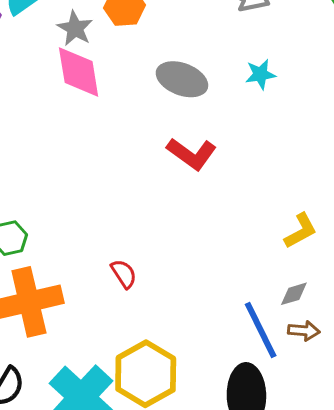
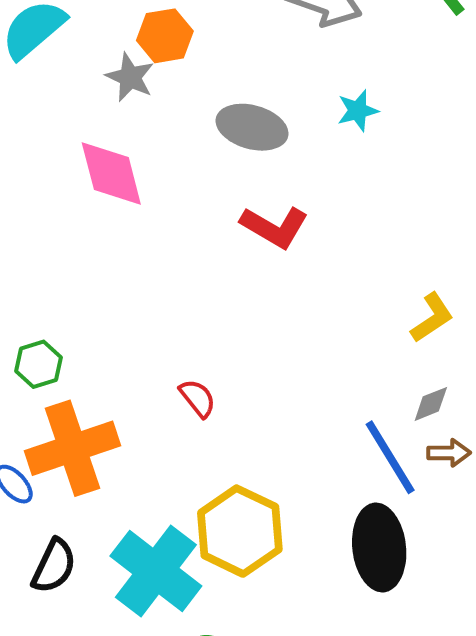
gray star: (75, 28) -> (130, 77), moved
pink diamond: (79, 72) -> (111, 173), moved

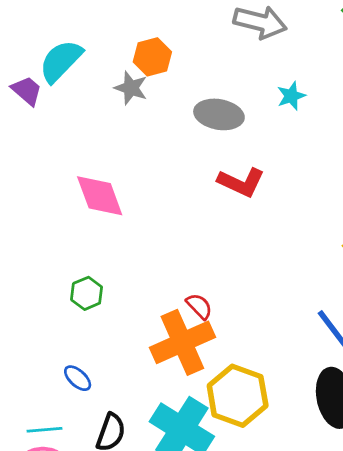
pink diamond: (111, 173) -> (100, 196), moved
orange cross: (73, 448) -> (182, 342), moved

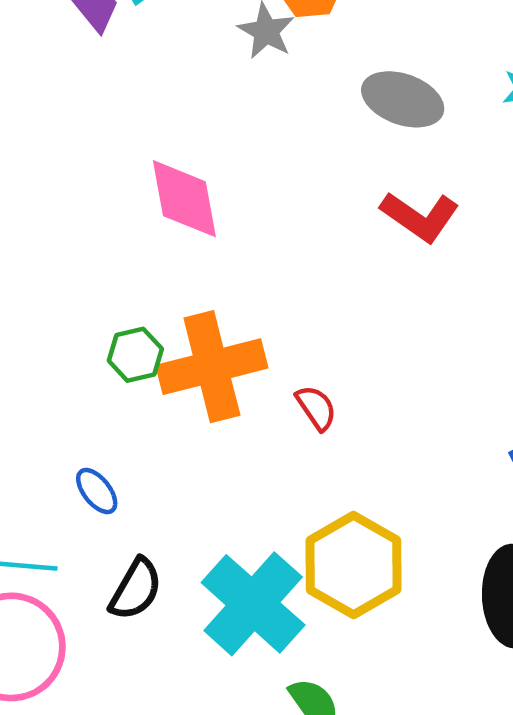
orange cross: (182, 342) -> (212, 367), moved

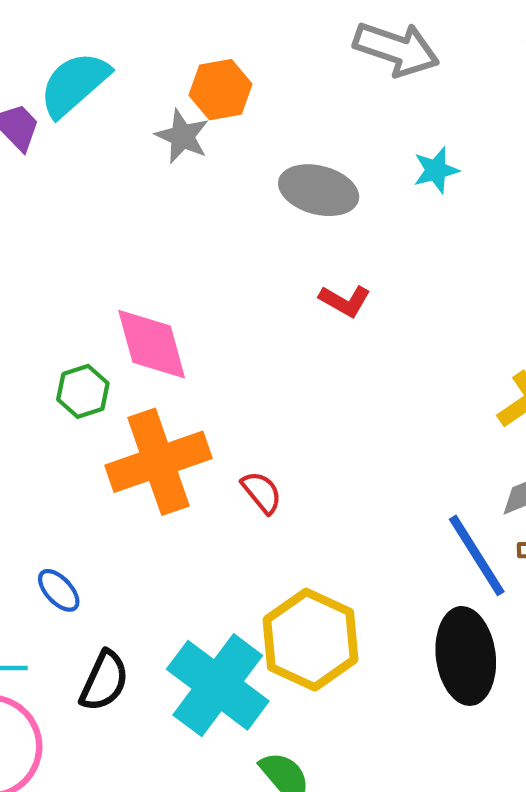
pink diamond: (184, 199) -> (152, 344), moved
red L-shape: (420, 217) -> (345, 301), size x0.7
green hexagon: (135, 355) -> (83, 391), moved

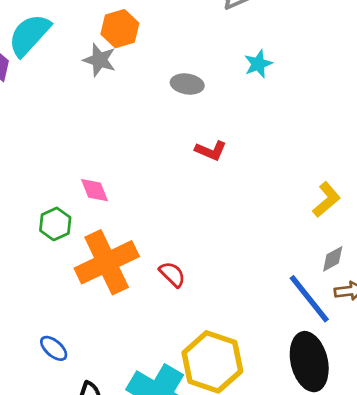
gray ellipse: (319, 190) -> (187, 84), size x0.7
pink diamond: (152, 344) -> (95, 190), size x0.6

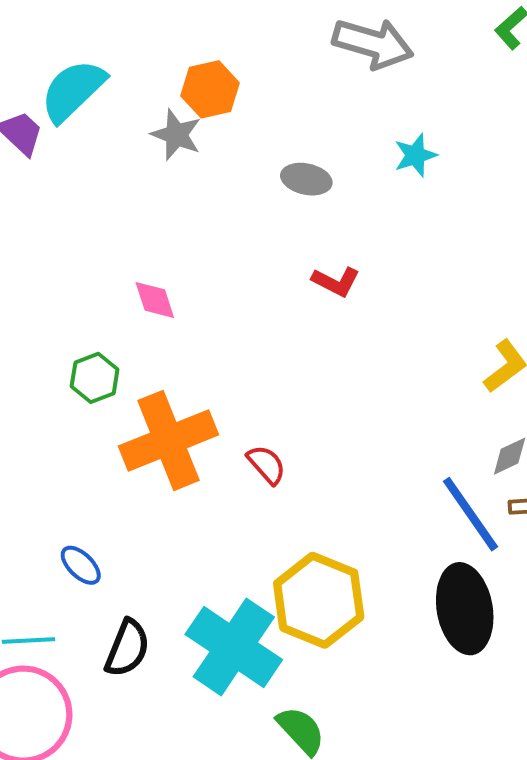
pink diamond: (95, 190) -> (155, 300), moved

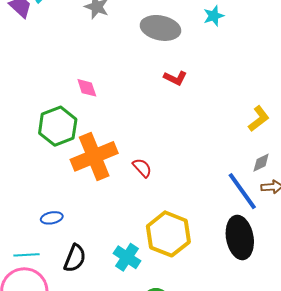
gray ellipse: (306, 179) -> (160, 28), size x1.6
green hexagon: (95, 378) -> (58, 126), size x1.6
blue ellipse: (81, 565) -> (52, 218), turned -55
cyan cross: (234, 647) -> (127, 257), size x0.6

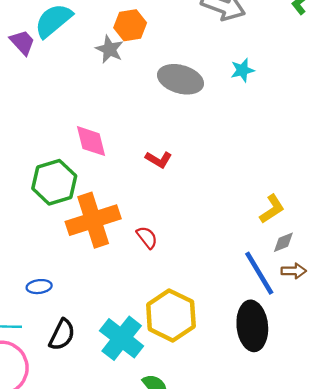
red L-shape: (175, 78) -> (159, 159), moved
pink diamond: (87, 88) -> (91, 141), size x1.4
yellow L-shape: (259, 119) -> (272, 209), moved
cyan cross: (127, 257) -> (122, 338), size x1.4

